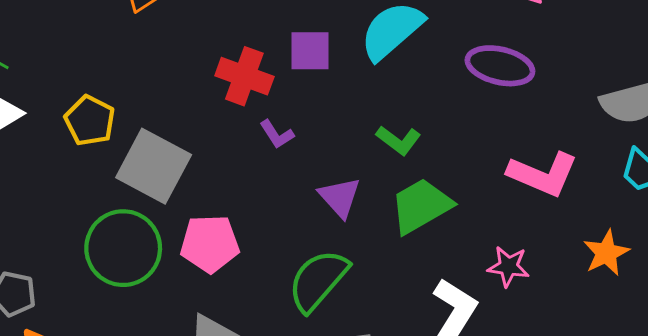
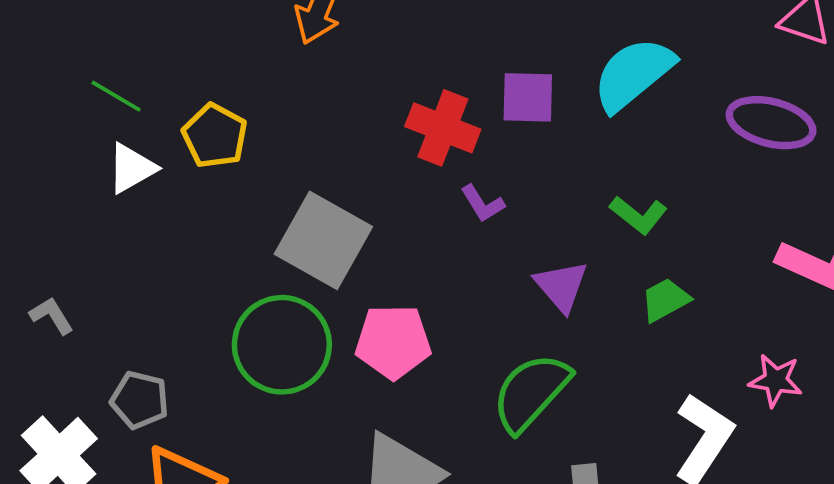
yellow pentagon: (90, 121) -> (215, 136), moved
green trapezoid: (421, 206) -> (665, 300), size x0.6

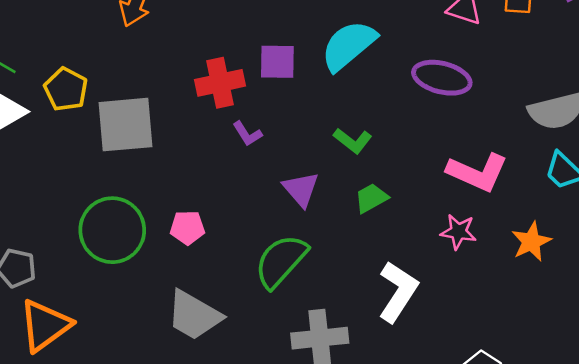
red cross: (443, 128) -> (220, 83), turned -33
gray square: (323, 240) -> (125, 125), moved, turned -34
pink pentagon: (393, 342) -> (187, 228), size x0.7
pink star: (776, 380) -> (458, 232), moved

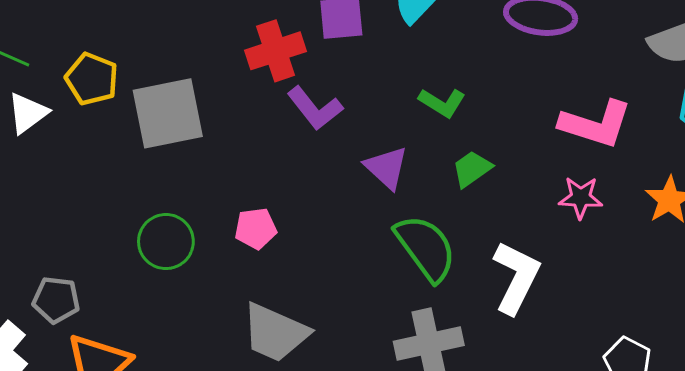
purple L-shape: (247, 134) -> (315, 108), size x1.5
green circle: (112, 230) -> (166, 242), size x0.7
green semicircle: (281, 261) -> (426, 248), moved, turned 108

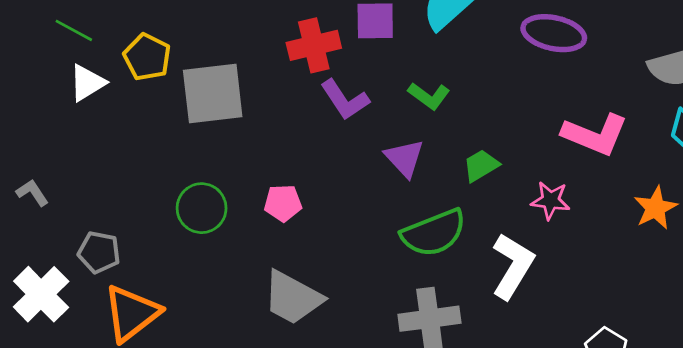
green L-shape: (442, 103) -> (429, 96), moved
pink star: (581, 198) -> (550, 200), moved
green semicircle: (426, 248) -> (434, 233), turned 100

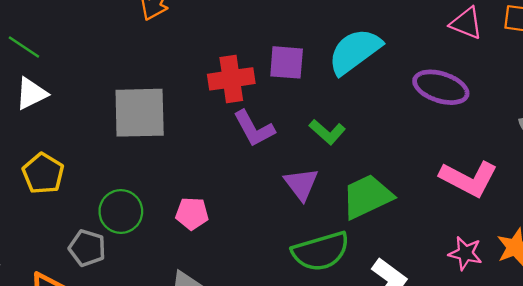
yellow pentagon: (147, 57) -> (43, 174), moved
green trapezoid: (481, 166) -> (367, 197), size x1.6
pink star: (550, 200) -> (465, 253), moved
gray pentagon: (99, 252) -> (87, 248), moved

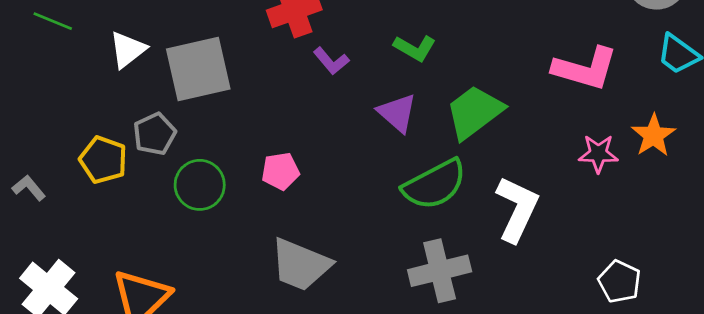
white triangle: (31, 94) -> (128, 50), moved
purple L-shape: (254, 129) -> (331, 61), size x0.7
gray pentagon: (87, 248) -> (154, 134), moved, turned -30

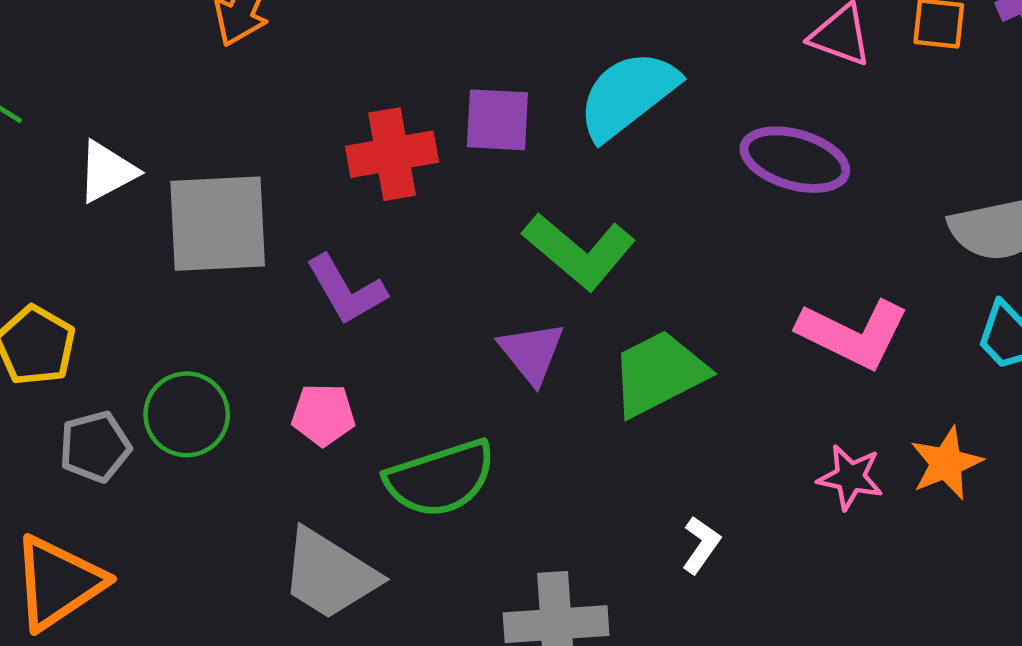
green L-shape: (415, 48) -> (579, 251), size x1.6
purple L-shape: (331, 61) -> (346, 290), moved, size x1.4
gray pentagon: (154, 134) -> (95, 447), moved
green semicircle: (435, 184) -> (440, 478), moved
white L-shape: (517, 209) -> (701, 545), size x0.5

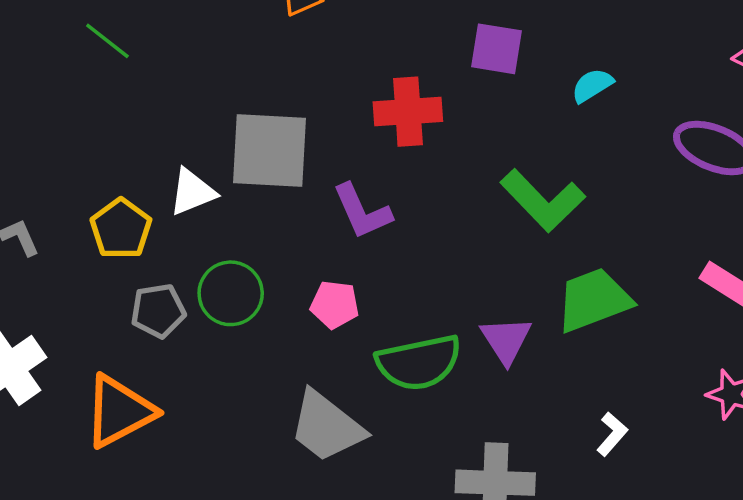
cyan semicircle: (628, 95) -> (592, 85), size x0.5
purple square: (497, 120) -> (497, 49), moved
white triangle: (107, 171) -> (192, 192), moved
purple triangle: (532, 353) -> (506, 340), moved

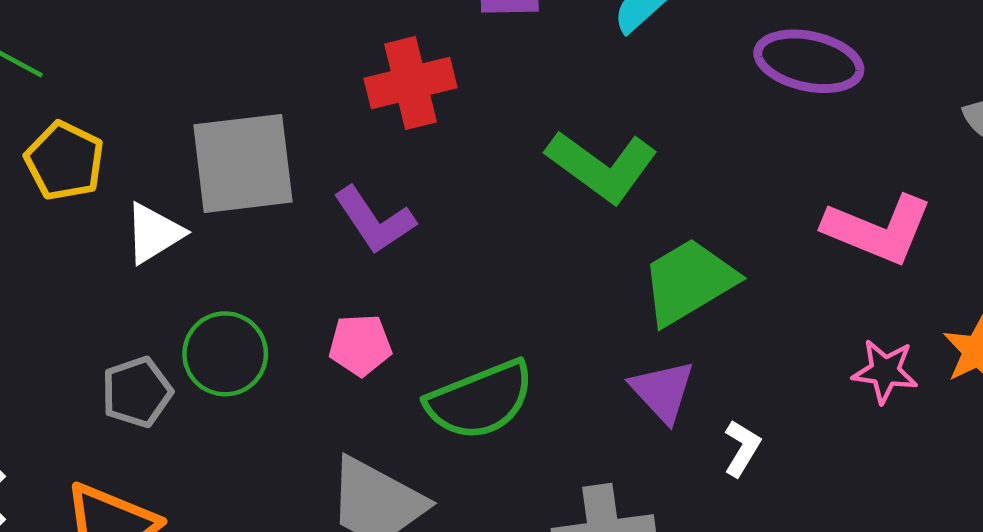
yellow pentagon: (121, 229) -> (65, 161), moved
purple triangle: (506, 340) -> (663, 391), moved

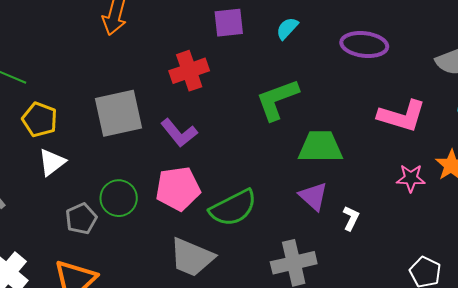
green L-shape: (602, 166) -> (277, 99), turned 129
white triangle: (154, 233) -> (52, 162), moved
green trapezoid: (689, 282) -> (320, 147), turned 36
pink pentagon: (360, 345) -> (178, 189), size x1.6

